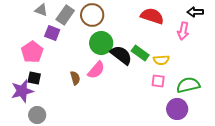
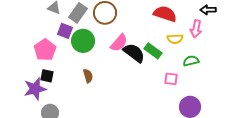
green circle: (101, 43) -> (83, 41), moved
yellow semicircle: (161, 60) -> (175, 39), moved
pink semicircle: (96, 70) -> (119, 43), moved
green semicircle: (188, 85) -> (191, 61), moved, size x0.7

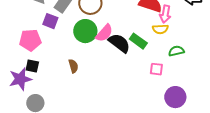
pink arrow: (196, 29) -> (165, 14), moved
green circle: (83, 41) -> (85, 31), moved
pink pentagon: (45, 50) -> (30, 40), turned 30

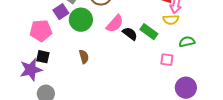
purple square: (50, 21) -> (61, 12), turned 35
green circle: (85, 31) -> (81, 20), moved
black semicircle: (119, 43) -> (130, 34), size x0.7

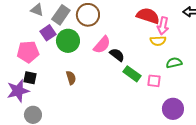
green rectangle: (149, 32) -> (132, 74), moved

